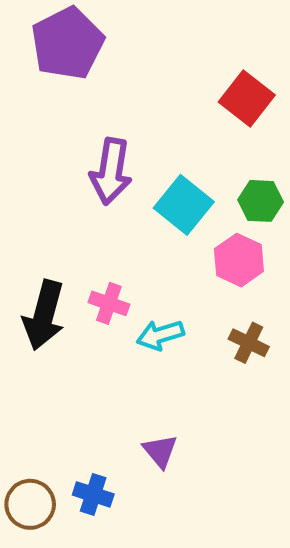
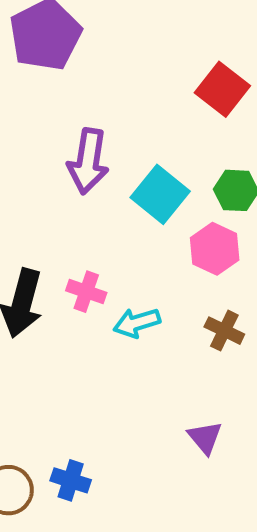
purple triangle: (160, 451) -> (205, 438), moved

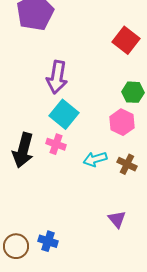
cyan square: (160, 194) -> (64, 114), moved
cyan arrow: (137, 323) -> (95, 159), moved

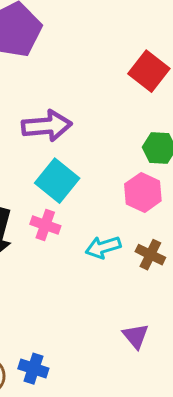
purple arrow: (57, 77) -> (47, 126), turned -104

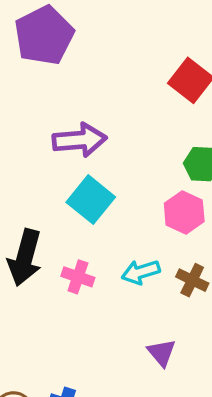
pink cross: (45, 225) -> (78, 277), moved
purple triangle: (136, 336) -> (162, 353), moved

